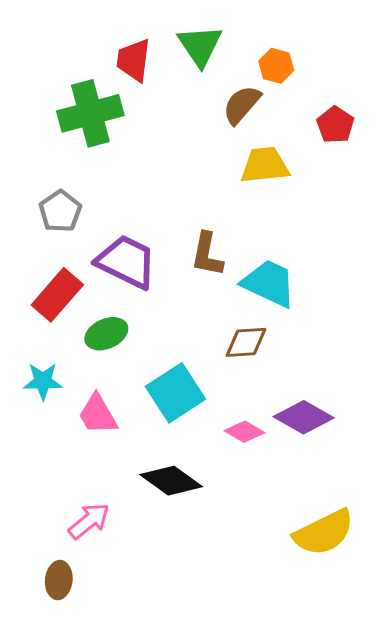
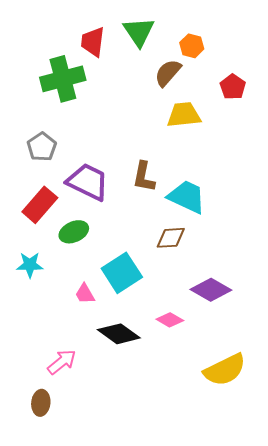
pink trapezoid: (98, 414) -> (85, 294), moved, size x0.7
pink diamond: (245, 432) -> (170, 320), moved

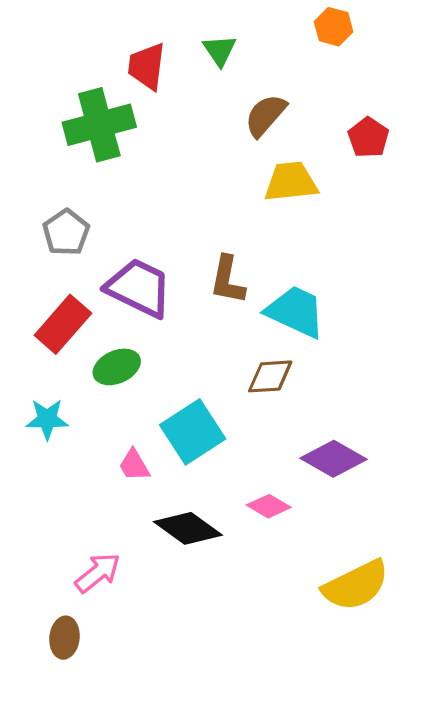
green triangle: (139, 32) -> (220, 50), size x0.7
orange hexagon: (192, 46) -> (334, 27), moved

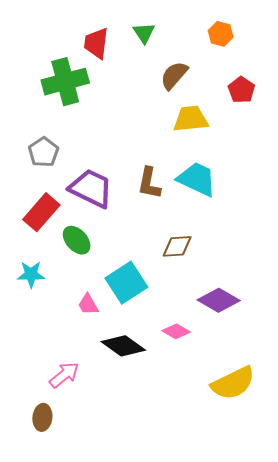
orange hexagon: (334, 27) -> (221, 34), moved
cyan trapezoid: (296, 312) -> (197, 179), moved
green ellipse: (117, 367) -> (77, 240), turned 72

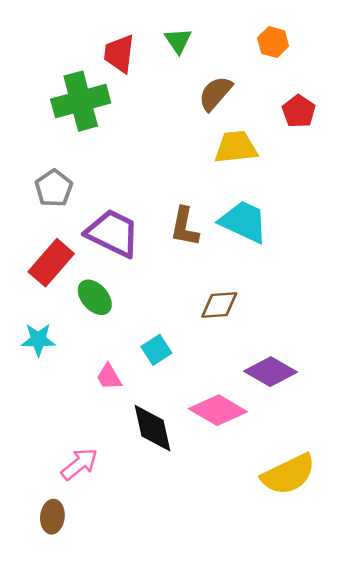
cyan square: (126, 283) -> (156, 350), size x0.6
pink diamond: (176, 331) -> (218, 410), size x1.6
black diamond: (123, 346) -> (153, 428), turned 42

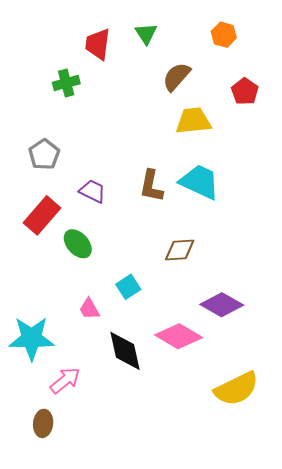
green cross: (81, 101) -> (66, 83), size x0.6
purple trapezoid: (113, 233) -> (92, 191), size x0.6
cyan star: (38, 340) -> (32, 338), moved, size x1.6

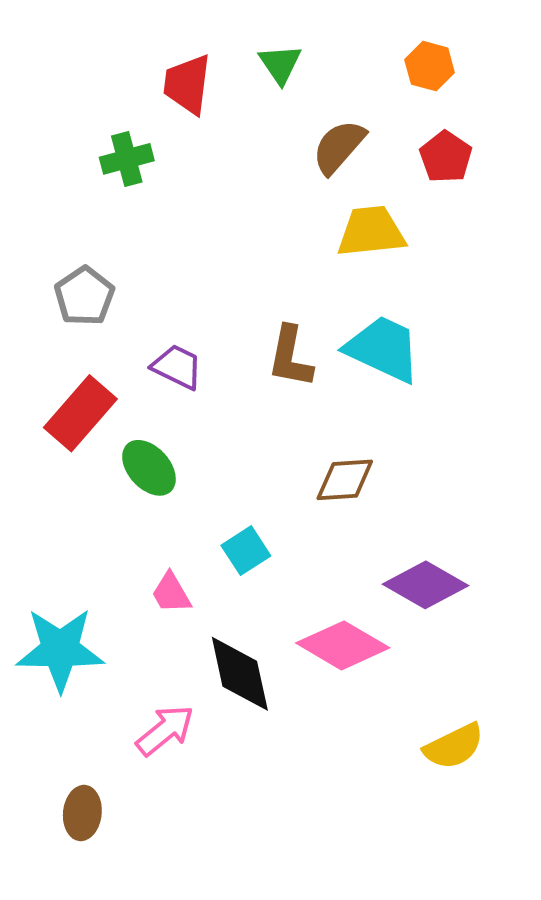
red pentagon: (245, 91) -> (446, 157), moved
pink arrow: (65, 380) -> (165, 730), moved
yellow semicircle: (236, 389) -> (454, 746), size x0.7

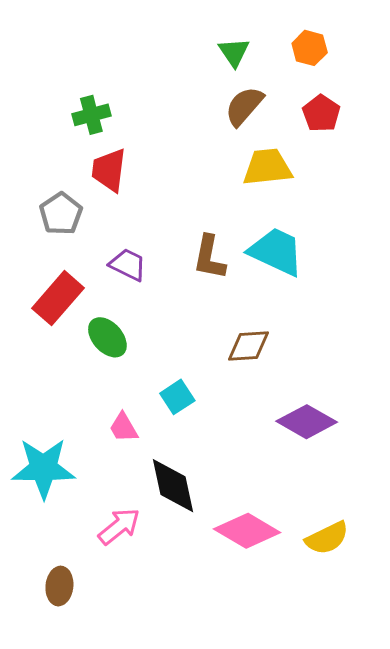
green triangle: (280, 64) -> (234, 52), moved
red trapezoid: (187, 84) -> (109, 170), moved
pink diamond: (343, 645) -> (247, 531), moved

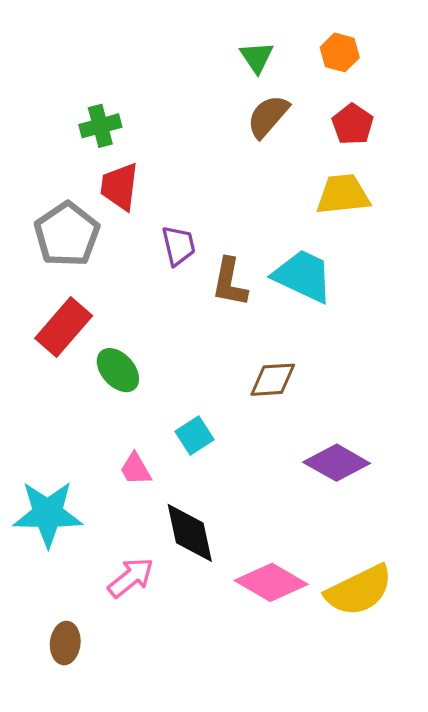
yellow trapezoid: (267, 167) -> (343, 194), moved
gray pentagon: (61, 214) -> (67, 234), size x1.4
purple trapezoid: (128, 265) -> (179, 246), moved, turned 51
yellow semicircle: (327, 538) -> (359, 590), size x1.4

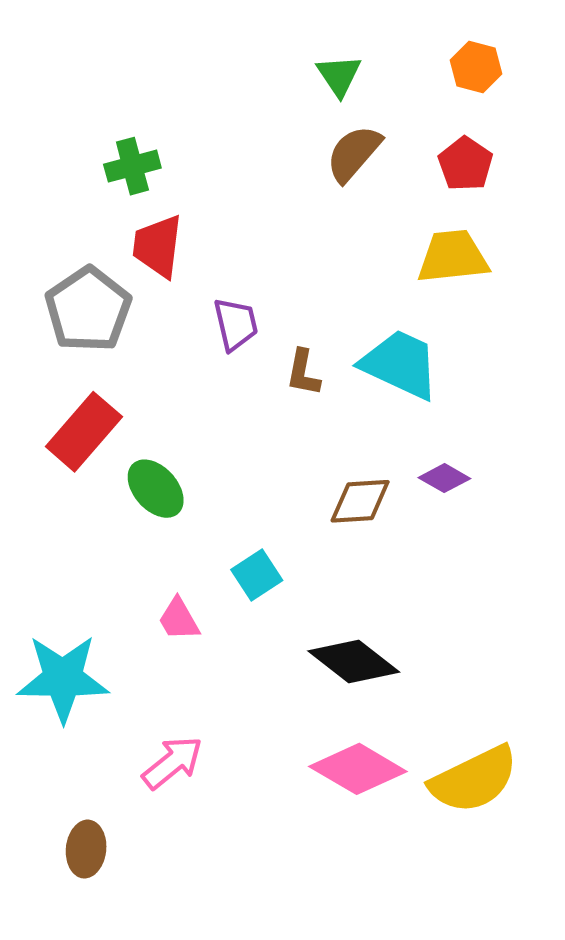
orange hexagon: (340, 52) -> (476, 67), moved
brown L-shape: (230, 282) -> (303, 373), size x0.7
purple diamond: (337, 463) -> (444, 478), moved, size x0.6
black diamond: (190, 533) -> (354, 661), moved, turned -40

